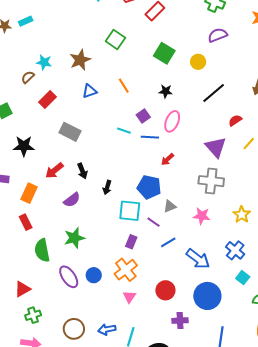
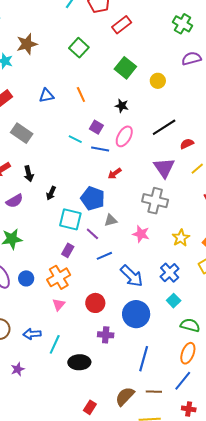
purple semicircle: (218, 35) -> (191, 58), moved
brown star: (80, 60) -> (27, 44), moved
black line: (214, 93) -> (164, 127), moved
purple square: (143, 116) -> (96, 127), turned -32

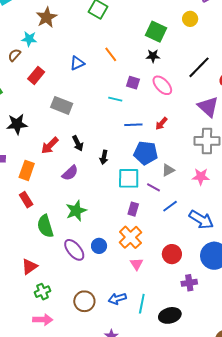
green square: (125, 68) -> (156, 32), moved
yellow circle: (158, 81) -> (190, 19), moved
pink ellipse: (124, 136) -> (162, 85), turned -60
blue line: (100, 149) -> (133, 125), moved

